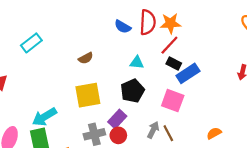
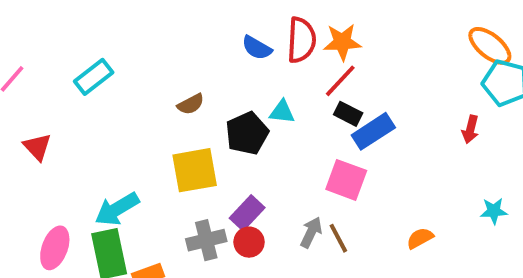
black pentagon: (132, 91) -> (247, 133), moved

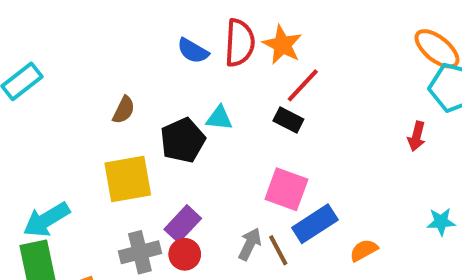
orange star: (342, 42) -> (282, 45), turned 30
red line: (340, 81) -> (303, 85), moved
brown semicircle: (191, 104) -> (124, 110), turned -36
blue rectangle: (373, 131) -> (315, 224), moved

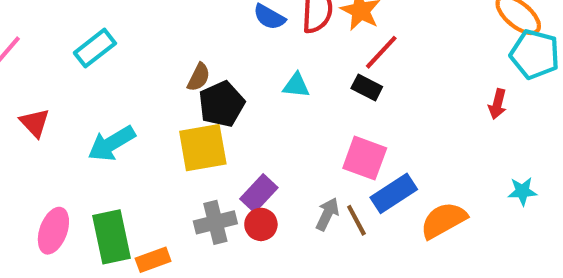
black pentagon: (183, 140) -> (222, 104), moved
cyan arrow: (46, 220) -> (112, 144), moved
orange semicircle: (364, 250) -> (444, 220), size x1.6

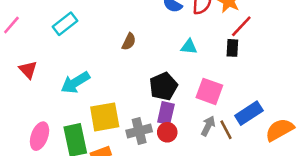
black rectangle: (367, 87) -> (232, 48), turned 66
black pentagon: (222, 104) -> (163, 86), moved
yellow square: (203, 148) -> (105, 117), moved
pink square: (365, 158) -> (209, 91), moved
purple rectangle: (259, 193) -> (166, 113), turned -30

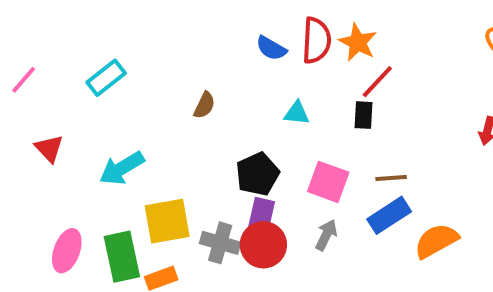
brown line: (226, 130) -> (391, 178), moved, turned -66
gray cross: (139, 131) -> (220, 243), turned 30
red circle: (167, 132) -> (263, 245), size x1.5

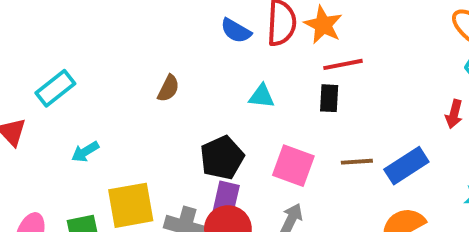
cyan rectangle: (106, 78) -> (55, 88), moved
red line: (377, 82) -> (343, 64), turned 36
cyan arrow: (122, 168) -> (85, 152), size x0.6
blue rectangle: (389, 215) -> (406, 166), moved

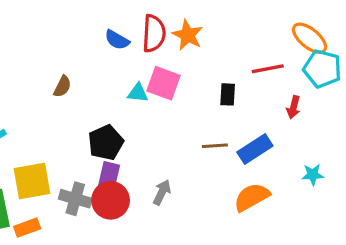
red line: (343, 64) -> (268, 69), moved
black rectangle: (329, 98) -> (228, 94), moved
pink square: (293, 166) -> (164, 83), moved

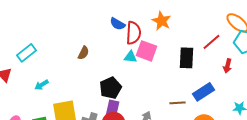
red semicircle: (154, 33) -> (134, 33), moved
red line: (268, 69) -> (212, 42), turned -30
black rectangle: (228, 94) -> (186, 58), size x1.5
brown line: (215, 146) -> (178, 103), moved

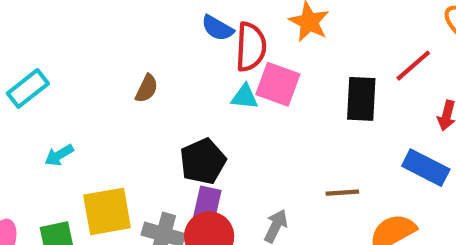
blue rectangle: (204, 92) -> (426, 168), moved, turned 60

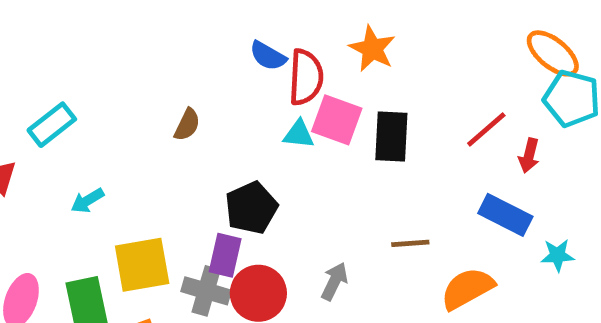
red line: (413, 66) -> (486, 129), moved
black rectangle: (361, 99) -> (391, 137), moved
purple rectangle: (207, 205) -> (225, 255), moved

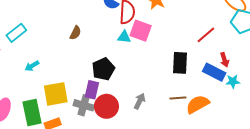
black rectangle: (391, 137) -> (180, 63), moved
red arrow: (529, 156) -> (225, 60), moved, turned -32
brown line: (410, 243) -> (178, 98), moved
cyan star: (558, 255) -> (233, 81), moved

